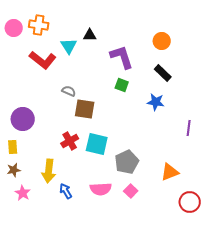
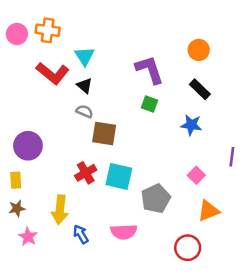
black triangle: (90, 35) -> (84, 86), moved, turned 40
pink square: (131, 191) -> (196, 175), moved
red circle: (190, 202) -> (188, 248), moved

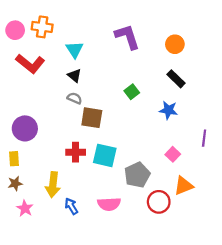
purple L-shape: (150, 70) -> (127, 37), moved
red L-shape: (53, 73) -> (30, 64), moved
green square: (150, 104) -> (132, 92), turned 32
red cross: (86, 173) -> (76, 152), turned 30
red circle: (188, 248) -> (159, 202), moved

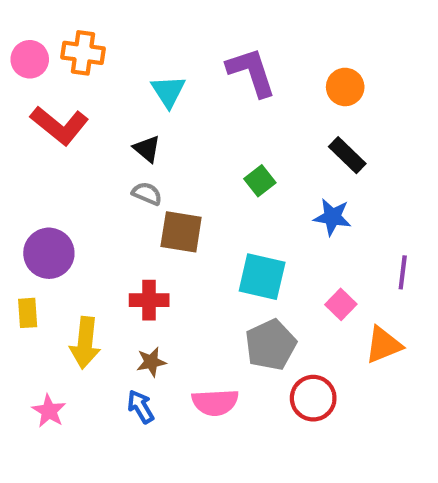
cyan triangle: (74, 50) -> (168, 91), moved
cyan square: (105, 155) -> (262, 277), moved
brown star: (15, 184) -> (151, 362), moved
yellow arrow: (53, 185) -> (85, 343), moved
orange triangle: (184, 186) -> (384, 345), moved

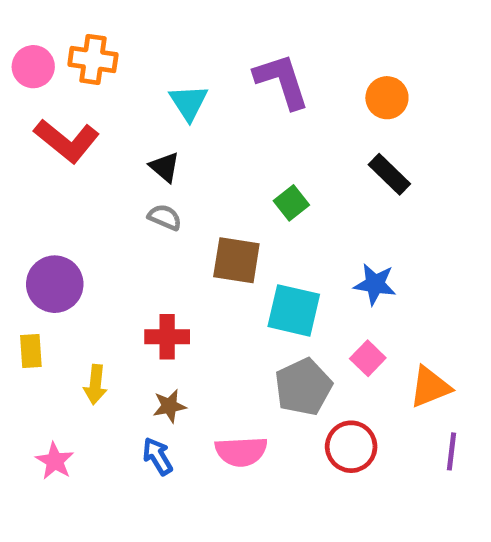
blue star: (332, 217) -> (375, 284), moved
brown square: (181, 232) -> (236, 260), moved
purple line: (403, 272) -> (451, 451), moved
pink square: (341, 304) -> (368, 358), moved
yellow arrow: (85, 343) -> (95, 385), size x0.7

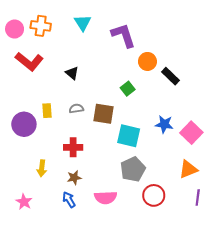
orange circle: (387, 98) -> (147, 61), moved
cyan triangle: (189, 103) -> (83, 23), moved
gray semicircle: (165, 217) -> (76, 109), moved, turned -32
yellow rectangle: (31, 351) -> (47, 111), moved
pink square: (368, 358) -> (191, 133), moved, size x1.5

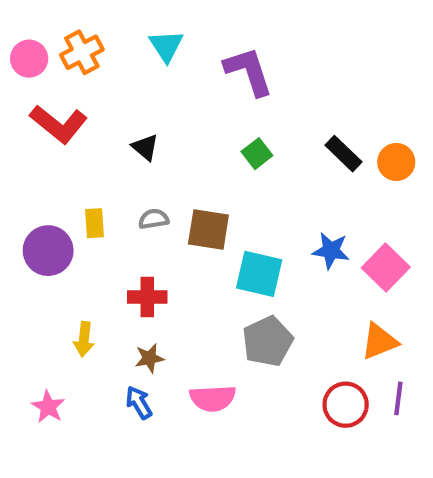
orange cross: (41, 26) -> (82, 52), turned -36
orange circle: (147, 61) -> (396, 162), moved
green square: (128, 89) -> (257, 154), moved
red circle: (154, 195) -> (346, 405), moved

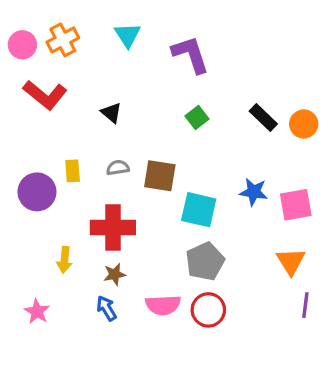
pink square: (386, 267) -> (296, 205), turned 36
red cross: (147, 297) -> (113, 227), size x1.5
orange triangle: (379, 341) -> (291, 261), turned -40
red circle: (346, 405) -> (208, 310), moved

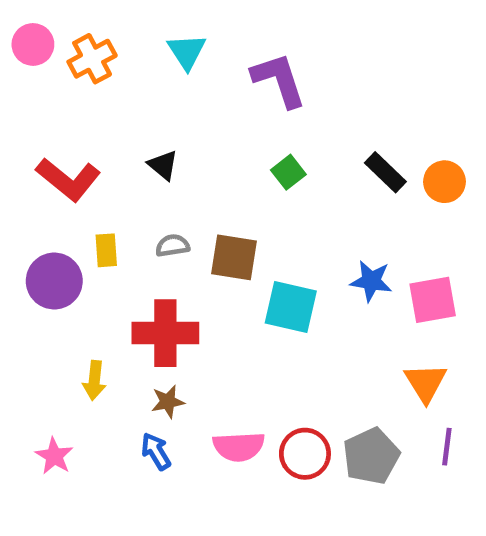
pink circle: (22, 45) -> (33, 44), moved
red L-shape: (45, 95) -> (68, 179), moved
gray pentagon: (205, 261) -> (371, 456), moved

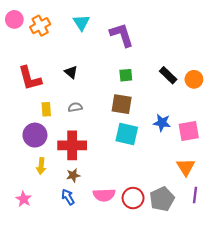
green square: (288, 172) -> (126, 75), turned 32
red L-shape: (68, 179) -> (30, 78), turned 36
brown square: (234, 257) -> (122, 104), moved
purple circle: (54, 281) -> (35, 135), moved

